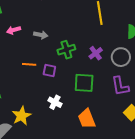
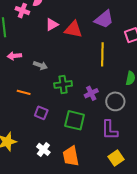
purple square: (49, 70) -> (41, 113), moved
white cross: (55, 102) -> (43, 149), moved

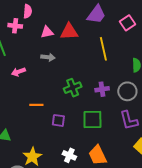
pink triangle: (52, 25) -> (47, 32), turned 32
gray arrow: (40, 65) -> (48, 57), moved
purple cross: (91, 93) -> (102, 89), turned 32

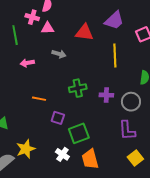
pink triangle: (47, 32) -> (48, 28), moved
green square: (92, 120) -> (79, 133), moved, turned -30

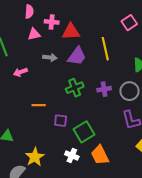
pink cross: (32, 17) -> (52, 22), moved
purple trapezoid: (114, 20) -> (77, 56), moved

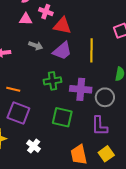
purple cross: (104, 89) -> (81, 89), size x1.5
purple square: (61, 121) -> (18, 113), moved, size x1.6
green square: (84, 132) -> (62, 117), moved, turned 30
orange trapezoid: (100, 155) -> (79, 155), moved

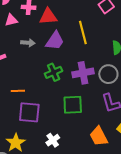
white cross: (34, 146) -> (53, 140), turned 32

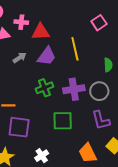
gray arrow: (28, 43) -> (20, 58), turned -40

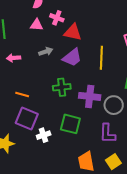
white cross: (42, 156) -> (44, 135), moved

